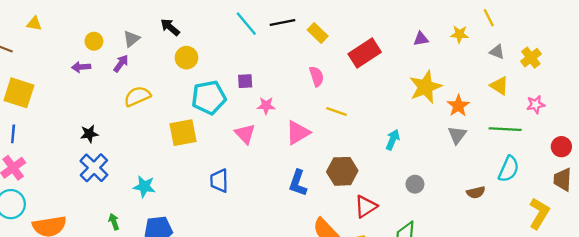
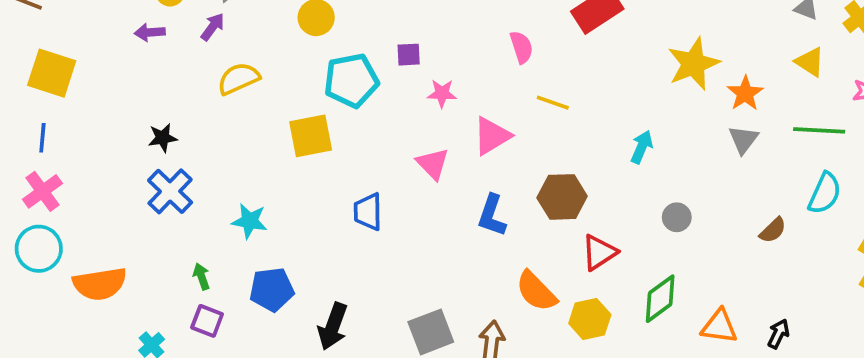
pink triangle: (245, 134) -> (433, 164), moved
brown semicircle: (476, 192) -> (773, 230), turned -30

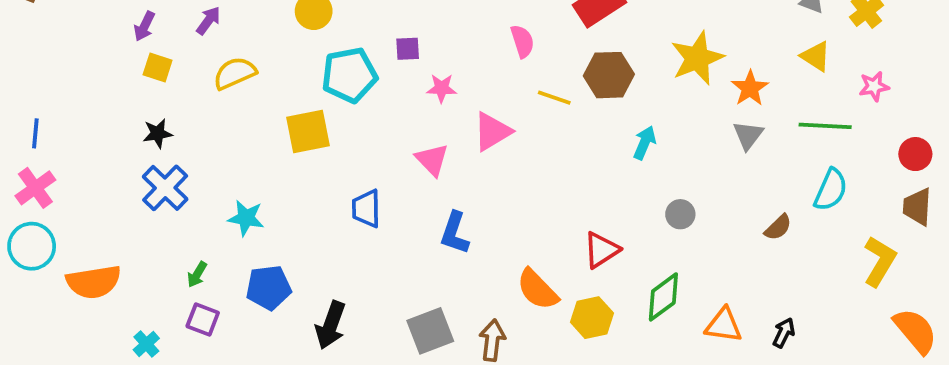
purple arrow: (150, 32) -> (144, 26), turned -60
yellow square: (52, 73) -> (158, 68), moved, size x0.6
brown hexagon: (562, 197) -> (609, 75), moved
blue L-shape: (492, 215) -> (455, 233), moved
green arrow: (201, 276) -> (197, 274), turned -130

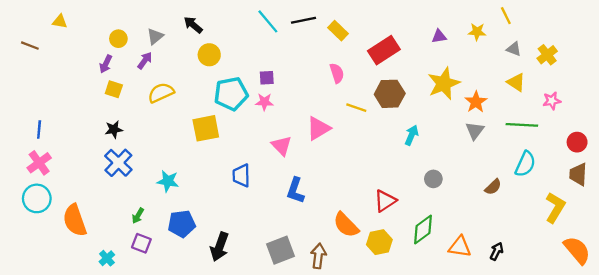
pink star: (442, 88) -> (264, 102), moved
orange semicircle: (94, 282) -> (75, 220), turned 80

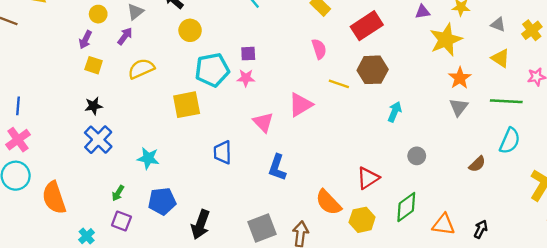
yellow star: (444, 83) -> (446, 40), moved

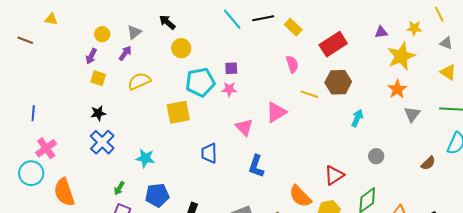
orange star: (460, 78) -> (397, 89), moved
pink cross: (18, 140) -> (46, 148), moved

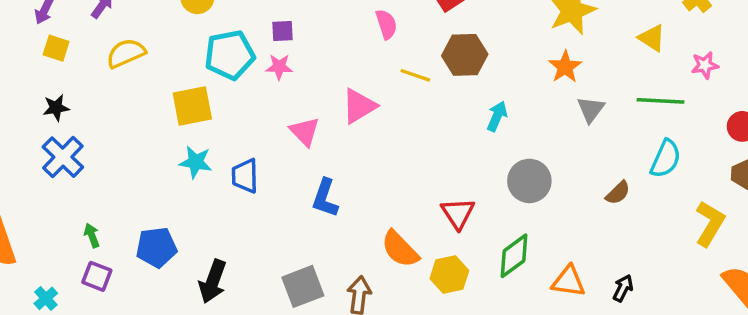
gray circle: (376, 156) -> (529, 181), size x1.6
cyan star: (145, 158) -> (196, 162), moved
red triangle: (334, 175) -> (458, 213), turned -30
green arrow: (119, 188) -> (92, 235), turned 128

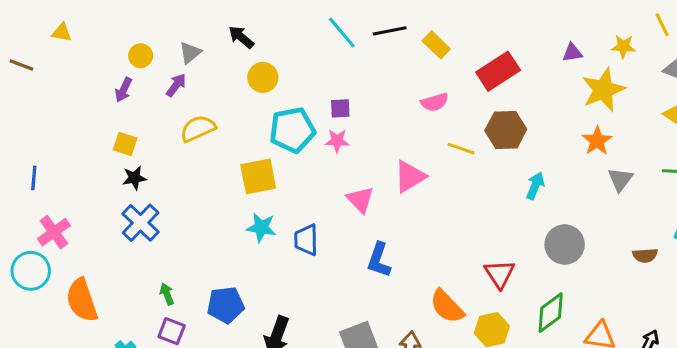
pink semicircle: (386, 24) -> (435, 102), turned 92
yellow square: (56, 48) -> (125, 144), moved
brown semicircle: (618, 193) -> (645, 255), turned 40

